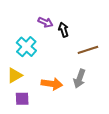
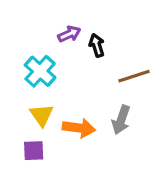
purple arrow: (45, 22) -> (69, 34), turned -48
yellow triangle: (15, 75) -> (42, 115), moved, turned -35

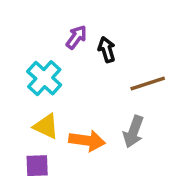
purple arrow: (69, 34) -> (76, 37), turned -30
yellow triangle: (42, 115) -> (46, 126), turned -30

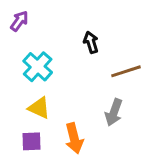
purple arrow: (76, 37) -> (19, 21), moved
orange arrow: (87, 141) -> (74, 138), moved, turned 68

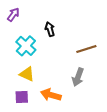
black arrow: (91, 42) -> (50, 29), moved
orange arrow: (74, 138) -> (51, 95), turned 120

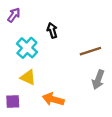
gray arrow: (78, 77) -> (98, 80), moved
purple square: (22, 97) -> (13, 102), moved

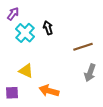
cyan cross: (27, 48) -> (25, 33), moved

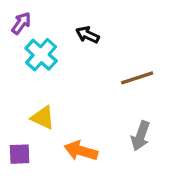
black arrow: (48, 28) -> (87, 35), moved, turned -48
gray arrow: (90, 73) -> (141, 136), moved

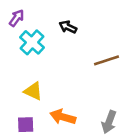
gray arrow: (141, 136) -> (109, 122), moved
purple square: (20, 154) -> (26, 125), moved

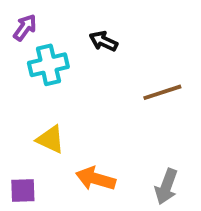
cyan cross: (32, 42) -> (48, 65), turned 35
purple square: (26, 125) -> (23, 190), moved

